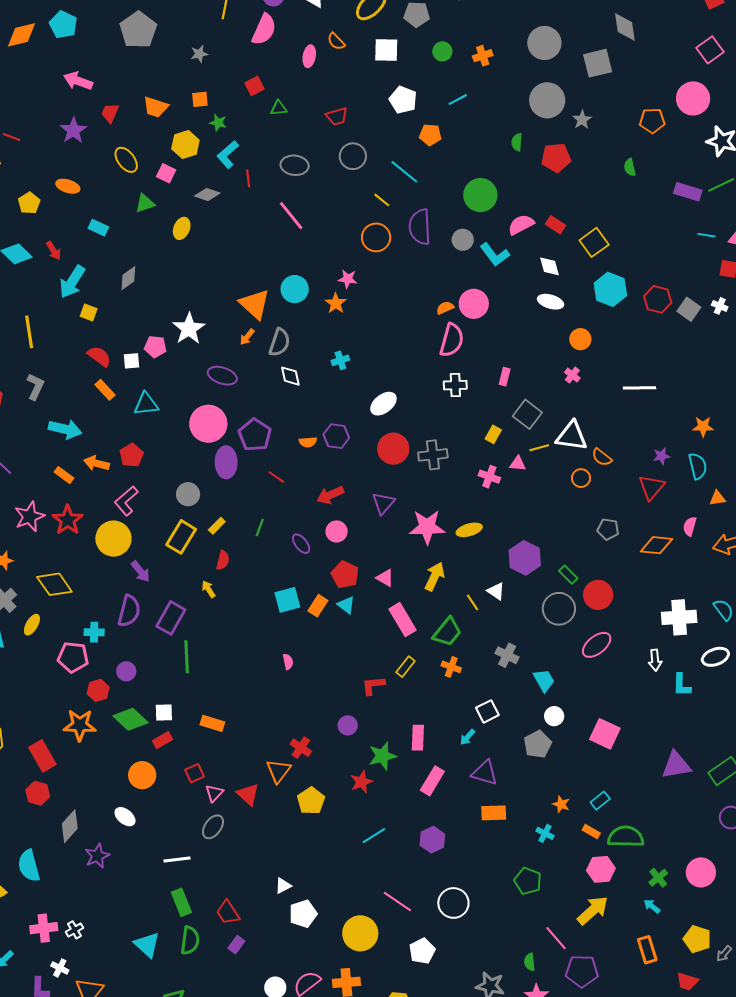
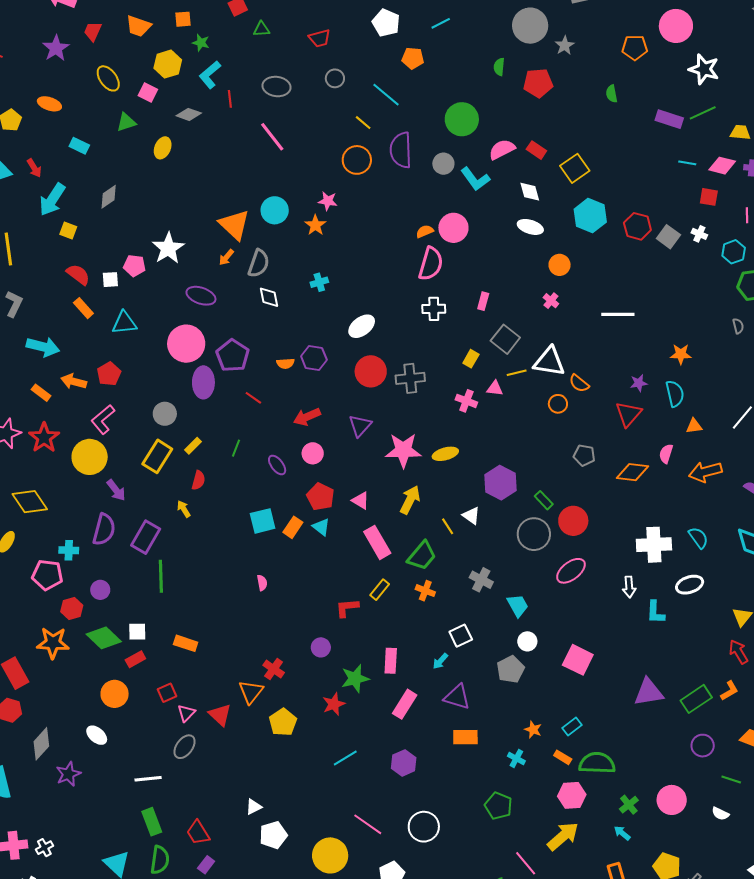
gray circle: (353, 156) -> (335, 78), size x0.7

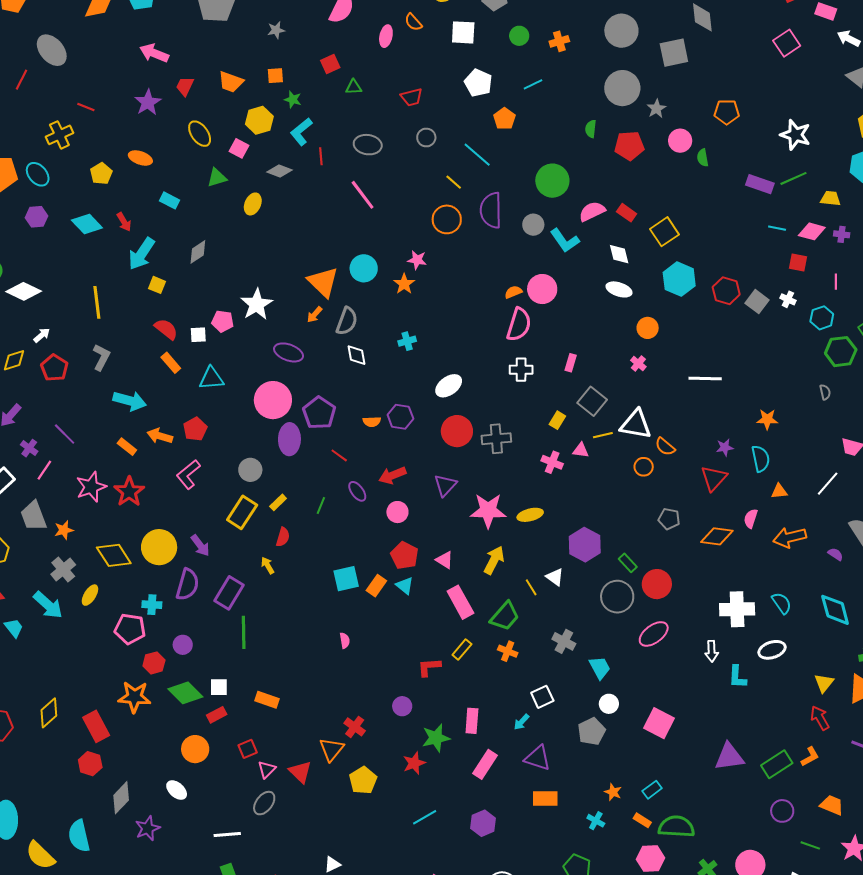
pink circle: (676, 26) -> (680, 141), moved, size x0.7
orange pentagon: (413, 58) -> (504, 119), turned 30
yellow circle: (90, 457) -> (159, 547), moved
purple ellipse: (277, 465) -> (357, 491), moved

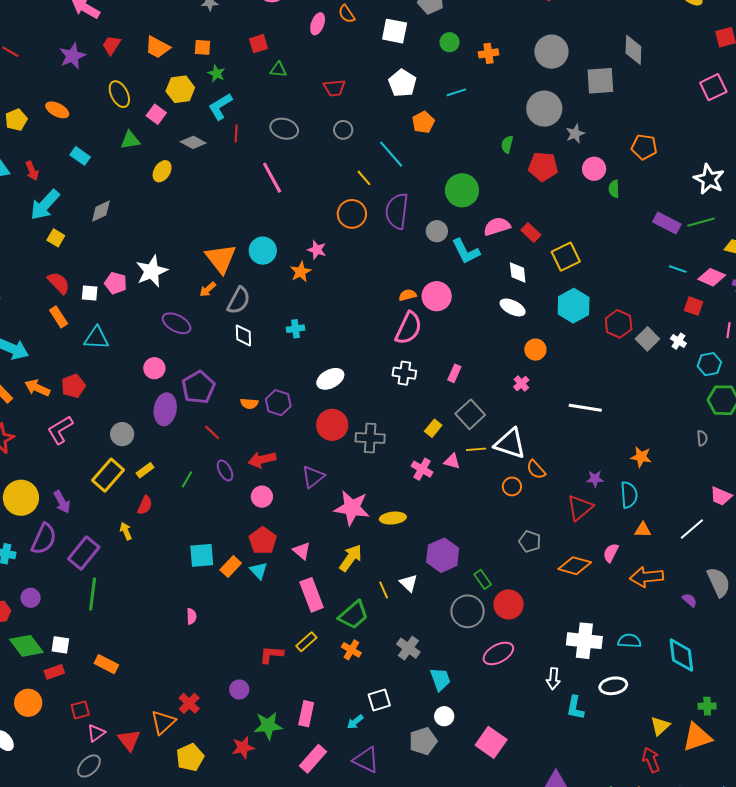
pink circle: (273, 400) -> (154, 368), size x0.6
cyan semicircle: (782, 603) -> (629, 641), turned -60

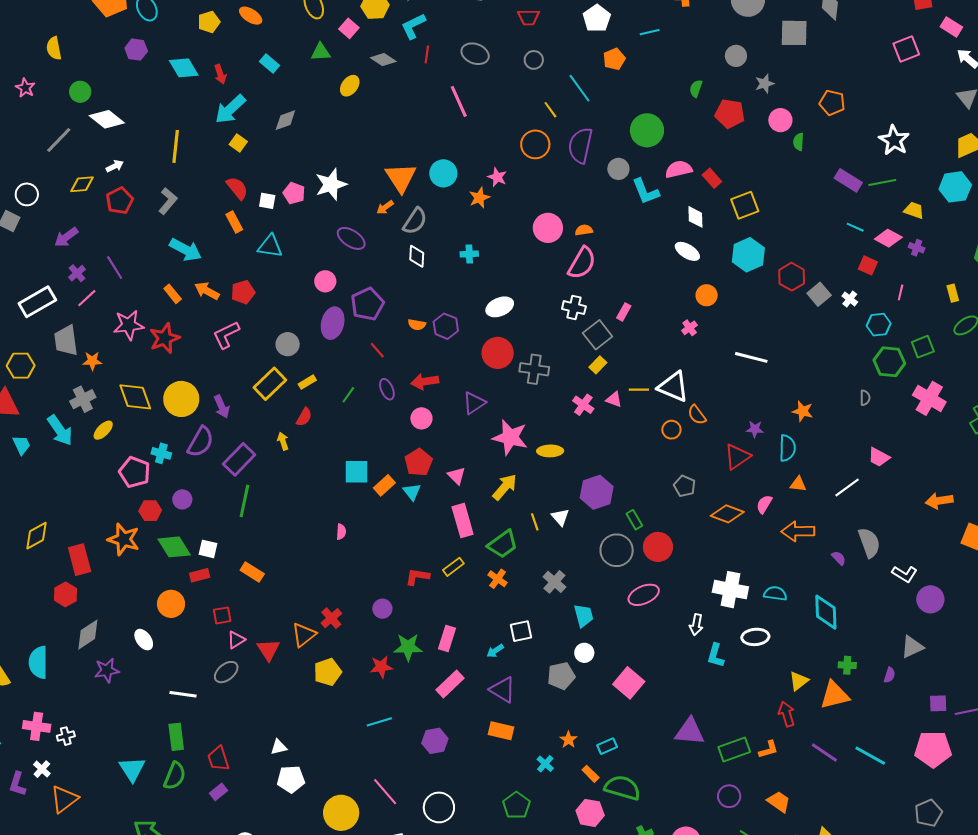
gray circle: (544, 109) -> (736, 56), size x0.6
pink circle: (437, 296) -> (548, 228), moved
gray square: (470, 414) -> (598, 335), moved

